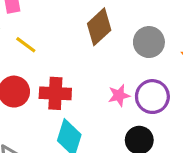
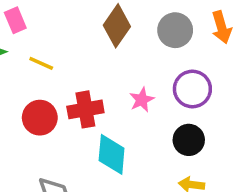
pink star: (119, 95) -> (142, 100), moved

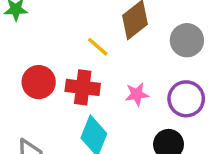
yellow line: (41, 63) -> (98, 47), moved

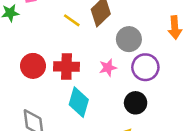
gray circle: (187, 40) -> (129, 39), moved
yellow line: (98, 47) -> (72, 20), moved

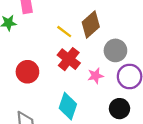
red cross: (67, 67) -> (69, 59), moved, turned 35

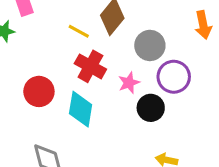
cyan diamond: (68, 106) -> (81, 109), moved
black circle: (120, 109) -> (151, 108), moved

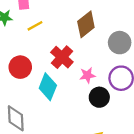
yellow line: (79, 31) -> (35, 26), moved, turned -70
gray circle: (150, 45) -> (120, 43), moved

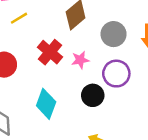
pink star: (87, 75) -> (80, 60), moved
cyan diamond: (48, 87) -> (46, 104), moved

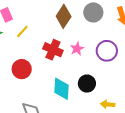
gray circle: (114, 34) -> (93, 12), moved
black circle: (93, 95) -> (87, 84), moved

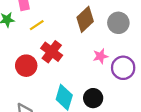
pink star: (77, 49) -> (100, 56), moved
red cross: (53, 50) -> (52, 52), moved

